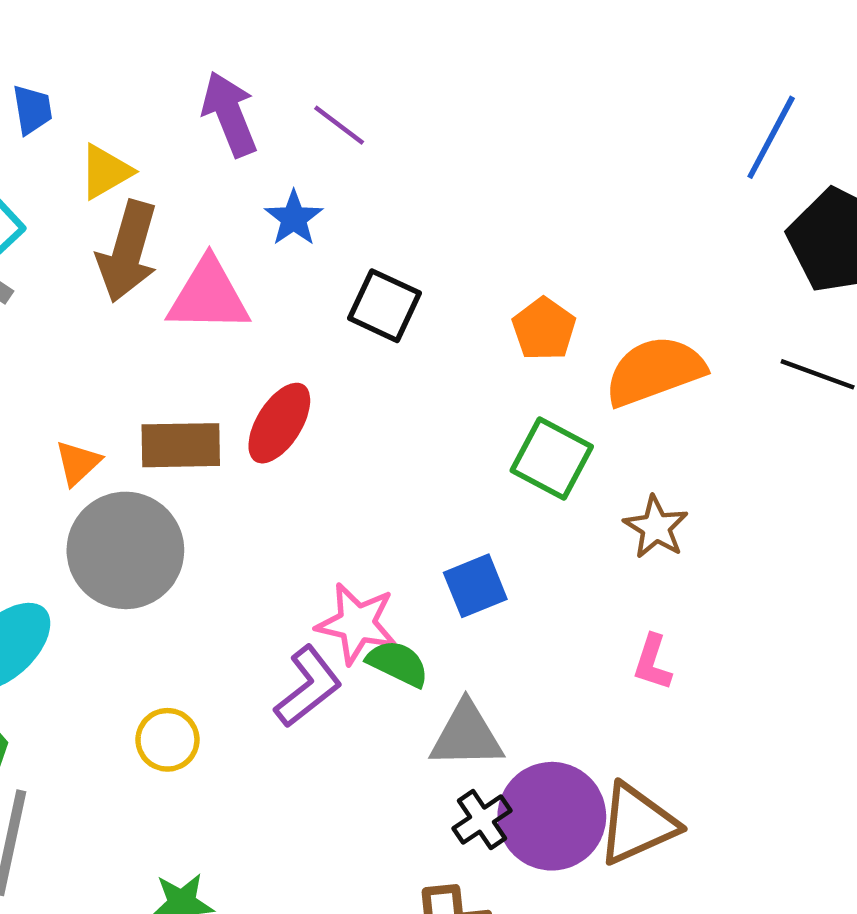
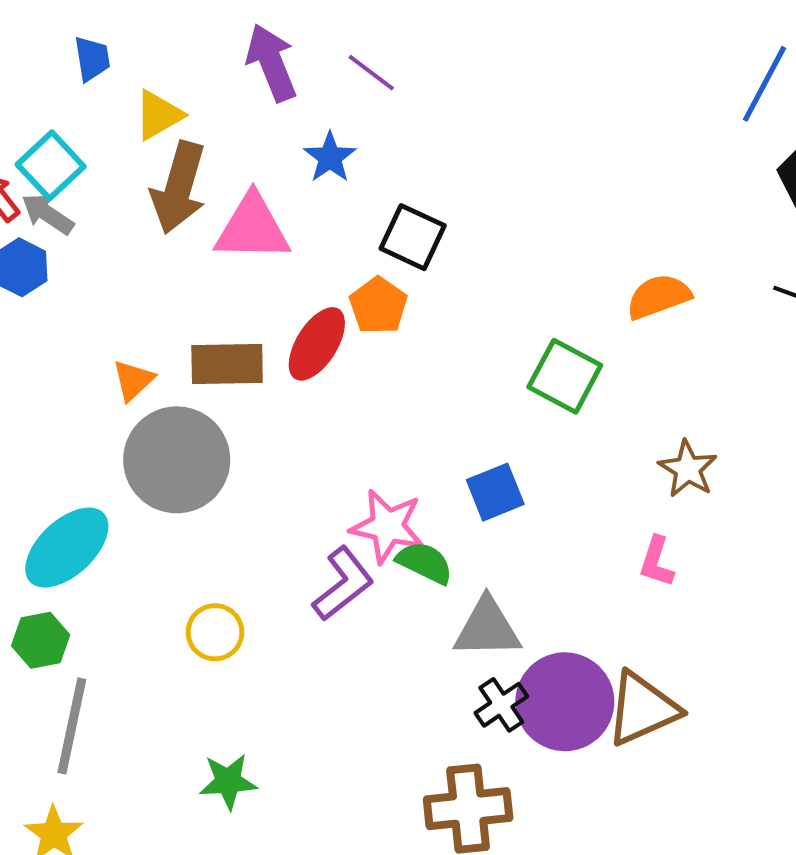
orange pentagon: (544, 329) -> (378, 306), moved
orange semicircle: (655, 371) -> (659, 297), size x0.7
brown star: (656, 527) -> (688, 469), moved

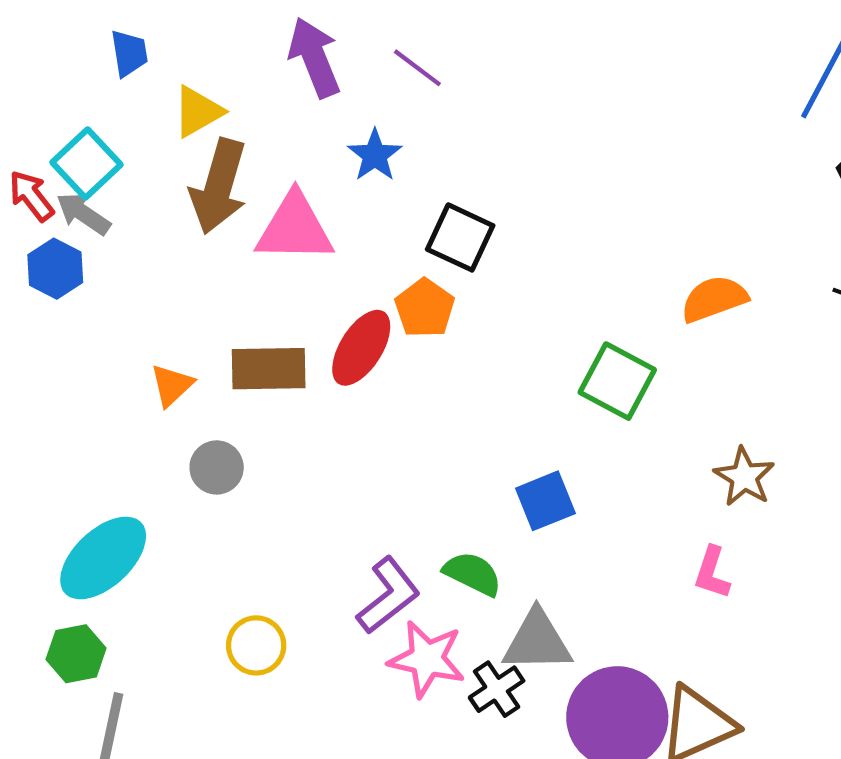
gray circle: (177, 460) -> (217, 467), size x0.5
pink star: (387, 526) -> (427, 659), moved
black cross: (501, 705) -> (497, 689), moved

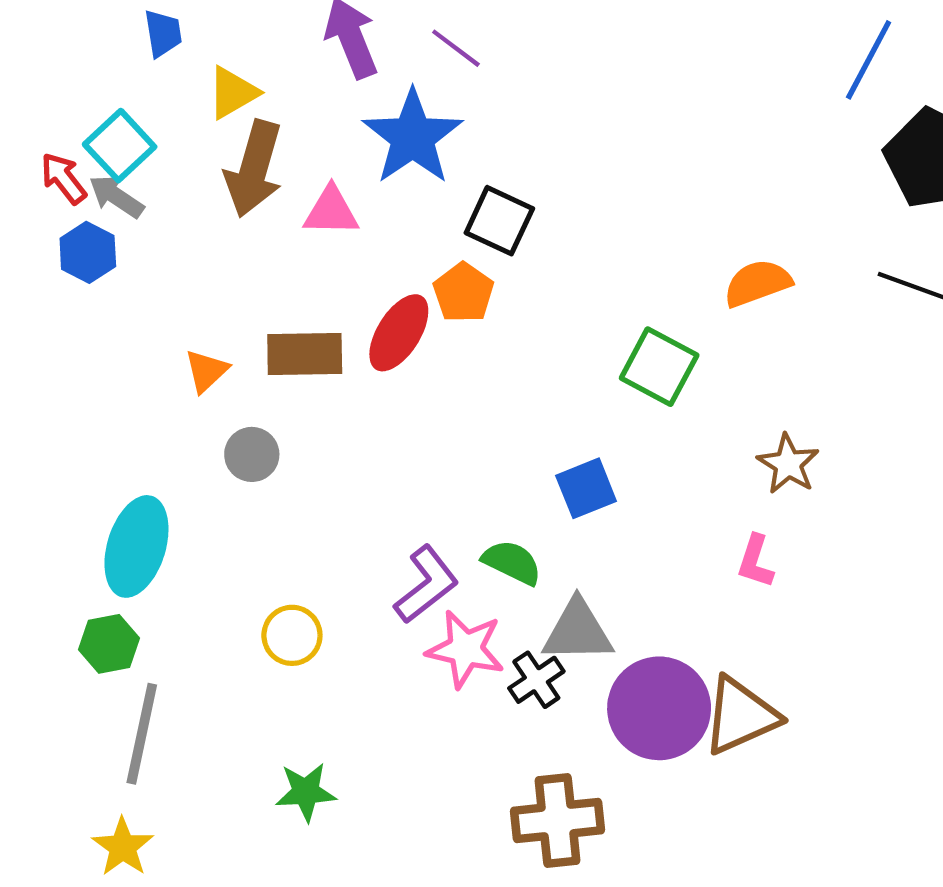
blue star: (375, 155) -> (413, 137), size x1.8
pink triangle: (295, 228) -> (331, 211), size x0.7
cyan ellipse: (103, 558) -> (136, 546), turned -30

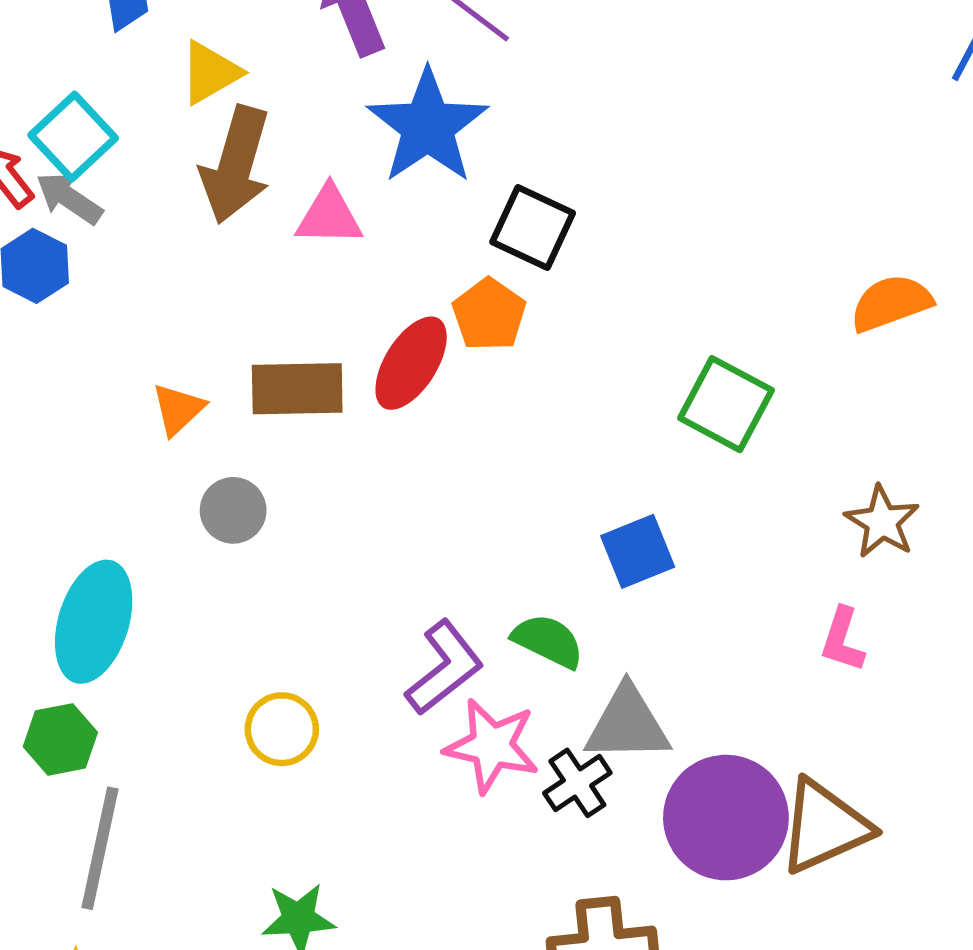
orange semicircle: (757, 283) -> (891, 303), moved

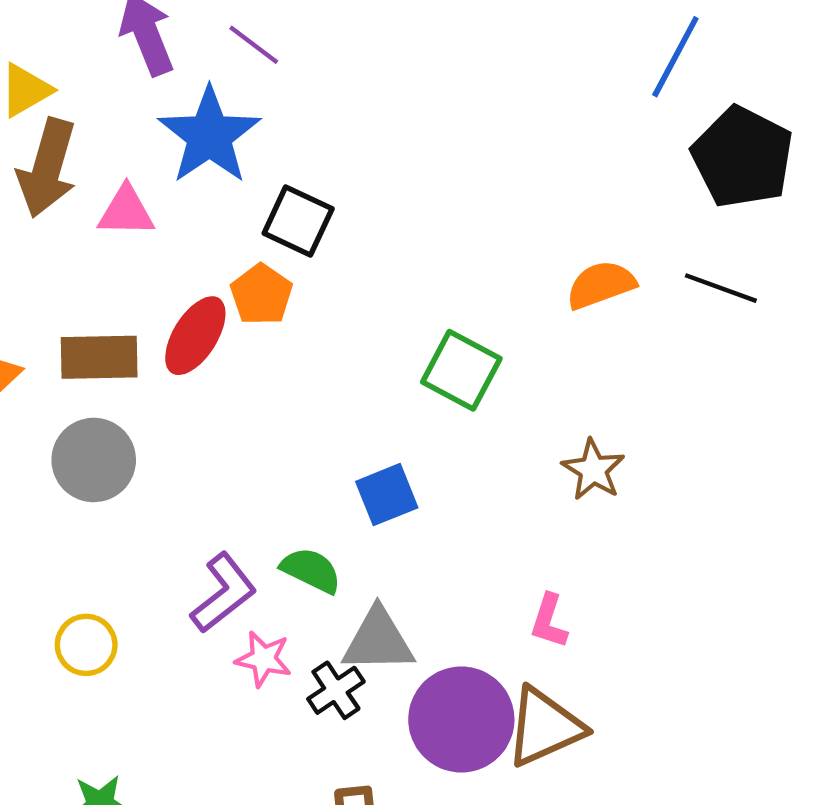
gray circle: (233, 510) -> (94, 460), moved, size x1.5
pink L-shape: (842, 640) -> (549, 621), moved
pink star: (492, 746) -> (263, 659), size x0.7

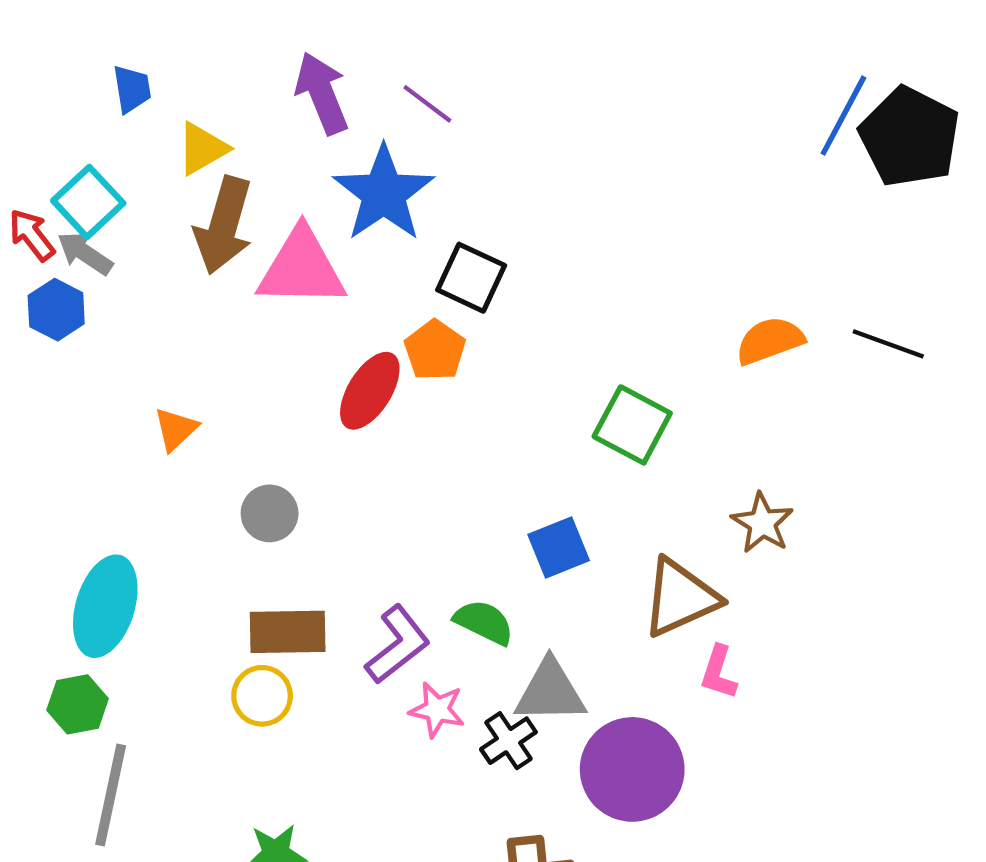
black pentagon: (742, 157) -> (910, 137), moved
pink triangle: (126, 211) -> (302, 268), size x1.6
brown rectangle: (99, 357) -> (288, 632), moved
gray circle: (94, 460) -> (270, 513), size x0.7
brown triangle: (545, 727) -> (680, 598), moved

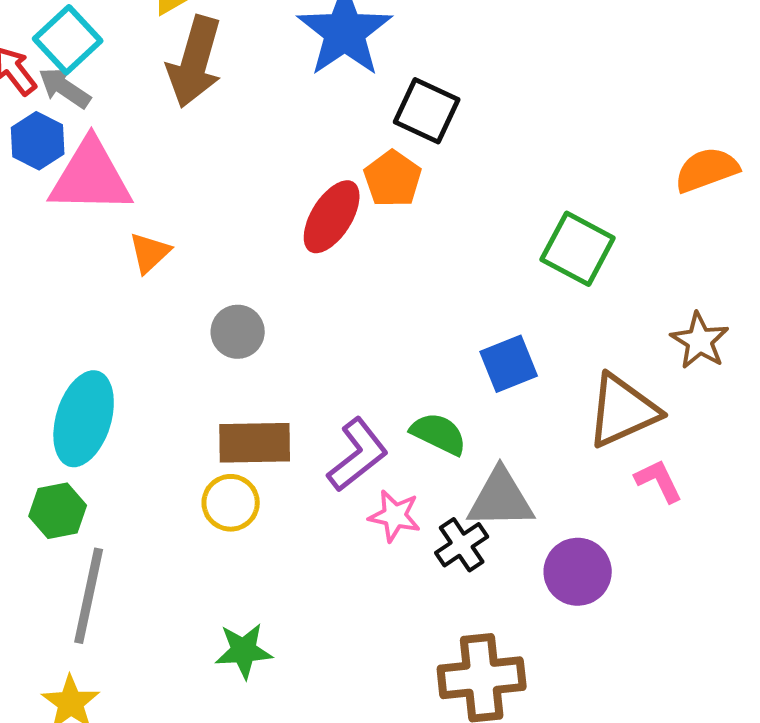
pink triangle: (302, 268) -> (91, 177), moved
pink L-shape: (719, 672) -> (659, 481), turned 136
purple circle: (632, 769) -> (578, 572), size x0.7

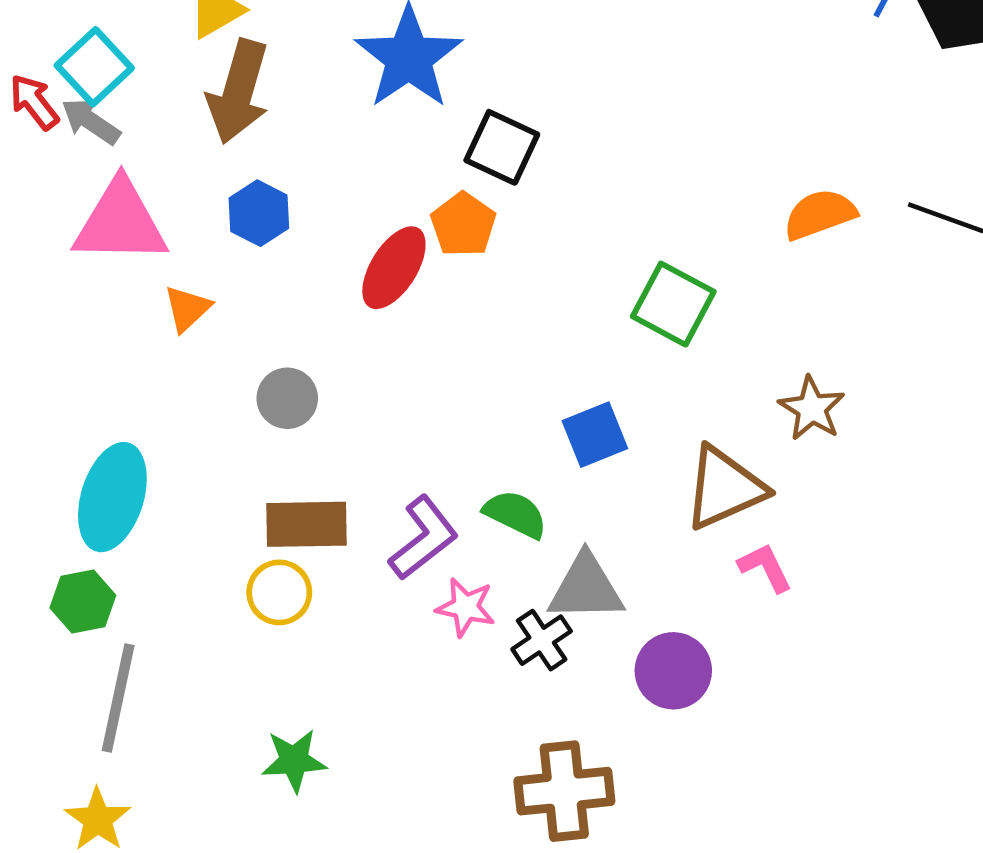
blue hexagon: (38, 141) -> (259, 213), moved

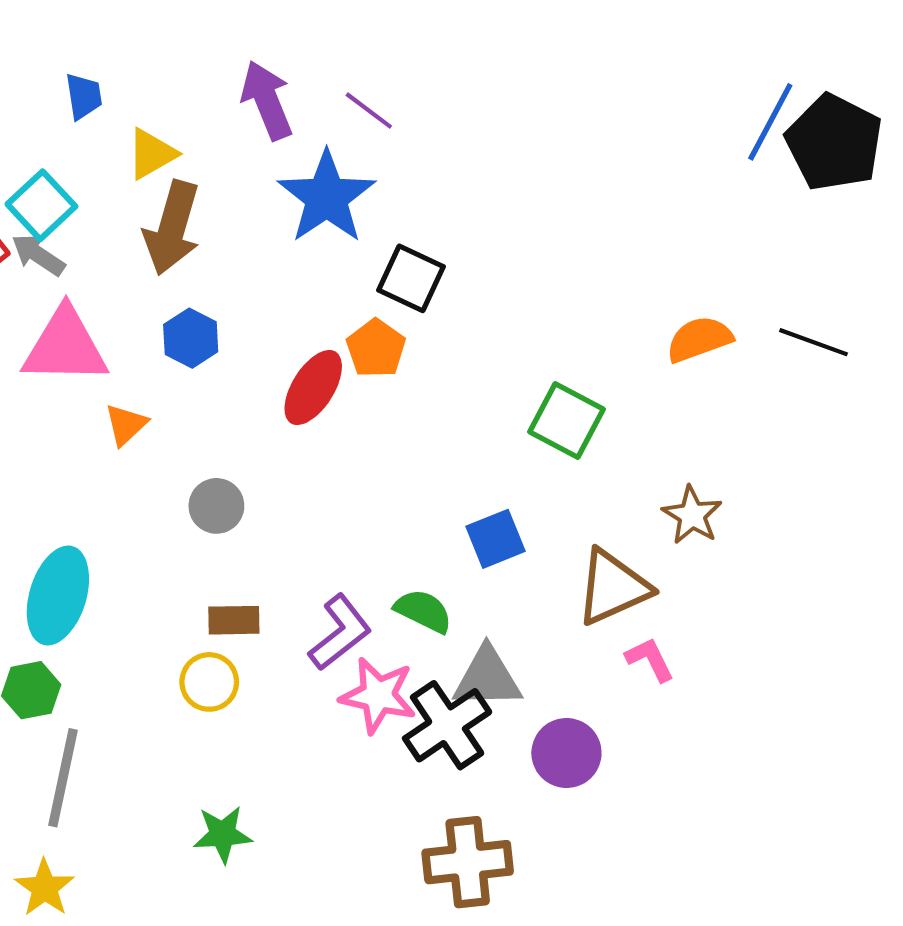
brown rectangle: (307, 524) -> (234, 620), size x0.7
pink star: (465, 607) -> (378, 695), size x1.4
black cross: (542, 640) -> (447, 725), size x1.6

